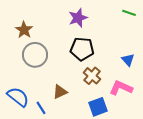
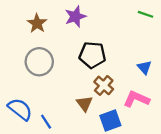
purple star: (78, 18) -> (75, 17), moved
brown star: (24, 30) -> (37, 23), moved
brown triangle: (60, 92) -> (84, 104), moved, turned -42

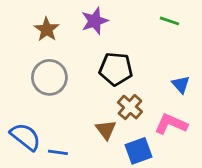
green line: (145, 14) -> (170, 21), moved
blue line: (46, 122) -> (58, 152), turned -49

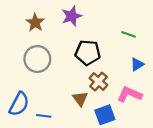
green line: (170, 21) -> (129, 34), moved
blue triangle: (181, 84) -> (137, 64), turned 40
blue semicircle: (25, 137) -> (19, 104), turned 80

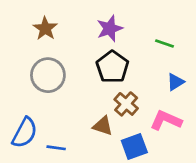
purple star: (72, 16) -> (110, 28), moved
black pentagon: (88, 53) -> (112, 67), turned 30
brown triangle: (80, 99) -> (103, 126), turned -35

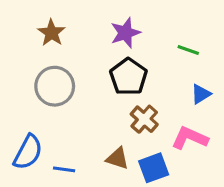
brown triangle: (103, 126) -> (117, 158), moved

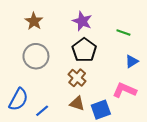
purple star: (125, 33) -> (82, 21), turned -30
brown cross: (144, 119) -> (77, 78), moved
blue line: (64, 169) -> (42, 111), turned -48

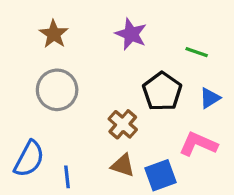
black pentagon: (84, 50) -> (162, 91), moved
blue line: (42, 111) -> (67, 177), turned -56

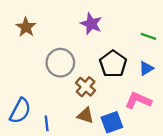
brown star: (54, 34) -> (26, 27), moved
green line: (197, 52) -> (149, 36), moved
gray circle: (57, 90) -> (60, 63), moved

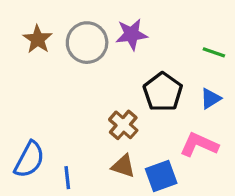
purple star: (91, 24) -> (132, 34), turned -30
gray circle: (60, 63) -> (87, 43), moved

